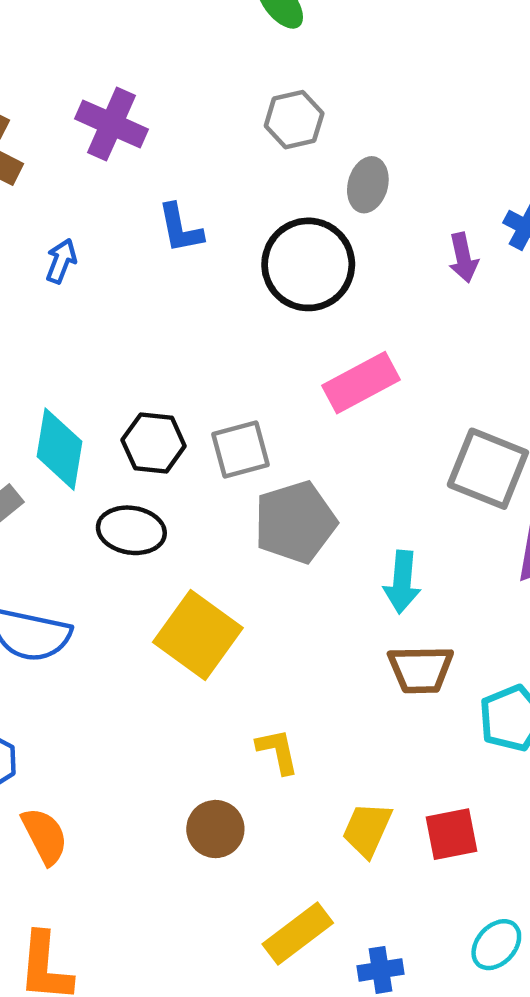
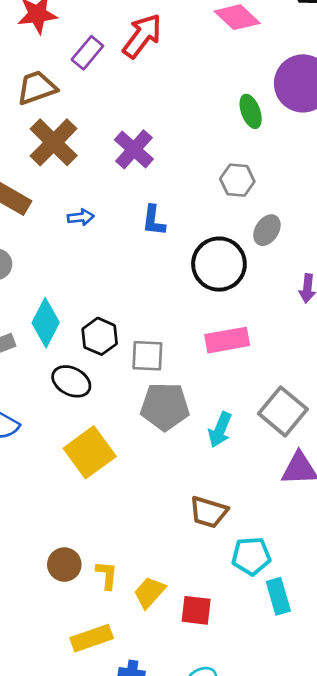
blue arrow: (61, 261) -> (81, 217), turned 45
cyan arrow: (402, 582) -> (220, 430), moved
yellow L-shape: (278, 751) -> (107, 575), moved

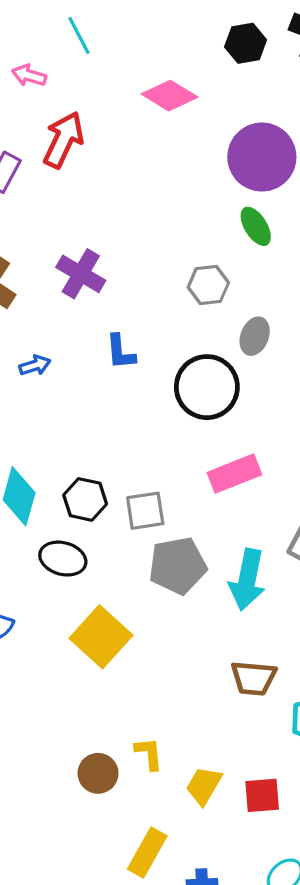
green ellipse: (251, 111) -> (256, 226), moved
cyan arrow: (220, 430) -> (247, 580), size x1.4
yellow L-shape: (107, 575) -> (149, 754), moved
yellow rectangle: (92, 638) -> (147, 853), turned -30

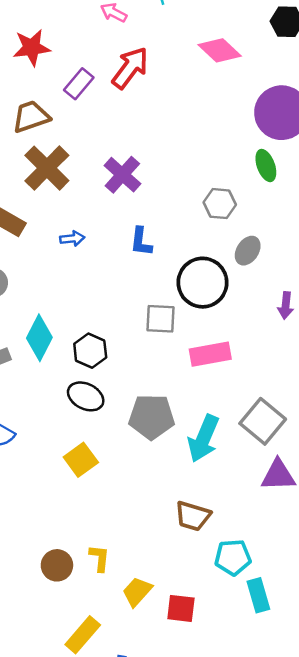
gray square: (145, 511) -> (160, 319), moved
black ellipse: (63, 559) -> (86, 396), moved
yellow square: (101, 637) -> (81, 460), size x0.7

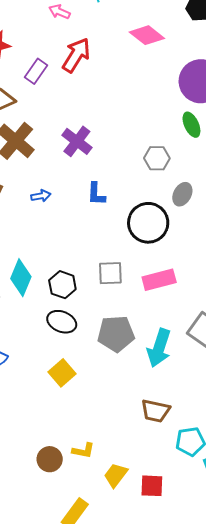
gray square: (160, 319) -> (110, 273), moved
yellow L-shape: (100, 558) -> (83, 451), turned 100

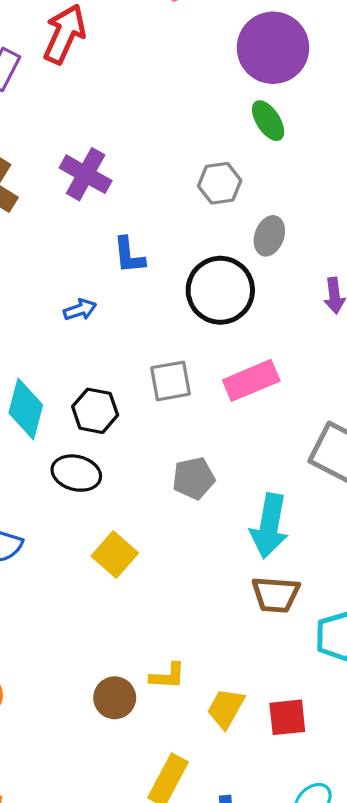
blue arrow: (41, 196) -> (80, 310), moved
black ellipse: (62, 322) -> (76, 473), moved
gray pentagon: (116, 334) -> (194, 478), size x0.7
cyan arrow: (159, 348) -> (269, 526), moved

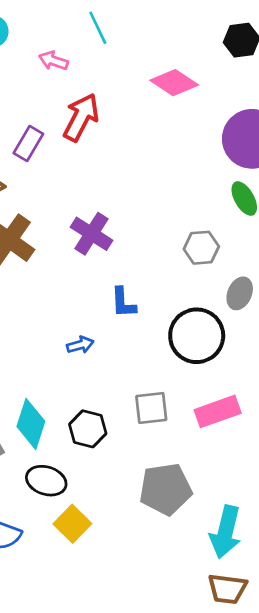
black ellipse: (76, 473) -> (46, 481), moved
gray pentagon: (194, 478) -> (166, 489), size x1.5
yellow square: (115, 554) -> (72, 524), moved

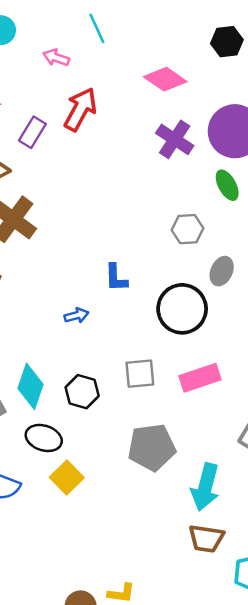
purple cross: (91, 234) -> (175, 139), moved

